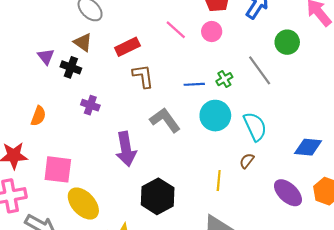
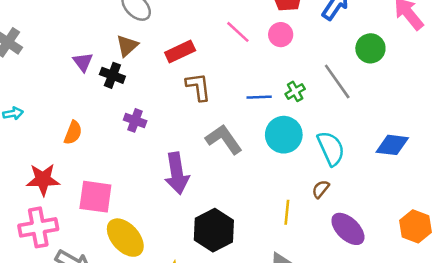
brown triangle: (83, 42) -> (127, 46), turned 42
blue diamond: (308, 147) -> (392, 145), moved
purple ellipse: (288, 193) -> (348, 229), moved

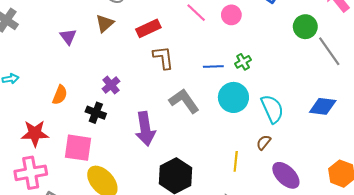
black cross: (112, 75) -> (96, 113), moved
gray line: (337, 82) -> (329, 51), moved
purple cross: (135, 120) -> (111, 85), turned 30

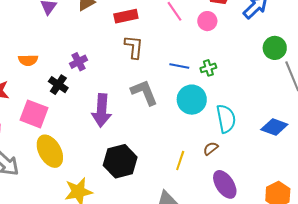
orange semicircle: (60, 95) -> (28, 60), turned 54

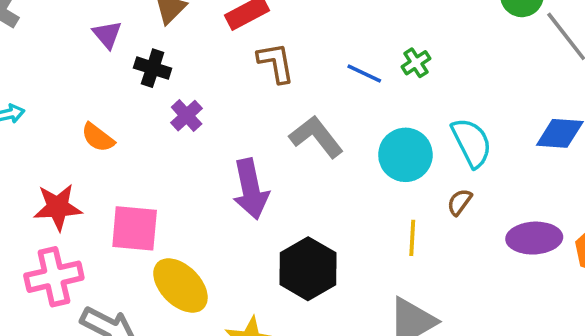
orange semicircle: (28, 60) -> (98, 137), turned 54
blue line: (179, 66) -> (364, 74), turned 30
black cross: (58, 85) -> (153, 68), moved
cyan circle: (192, 100) -> (405, 155), moved
purple ellipse: (225, 184) -> (534, 238), moved, turned -44

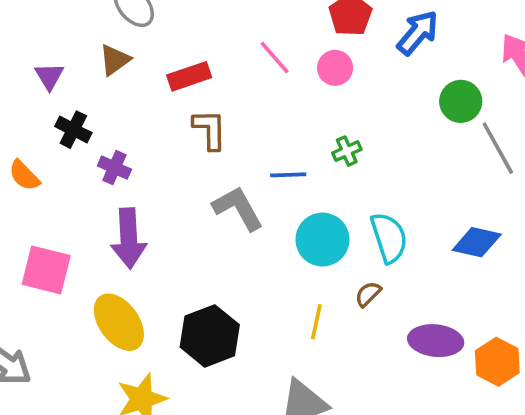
black cross: (153, 68) -> (73, 130), moved
blue line: (364, 74) -> (288, 175), moved, turned -36
purple cross: (187, 116) -> (114, 168), turned -32
purple arrow: (251, 189) -> (129, 238), moved
yellow ellipse: (180, 286) -> (119, 322), moved

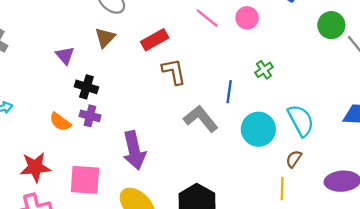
purple cross: (114, 168) -> (90, 116), moved
blue line: (288, 175) -> (229, 92), turned -70
yellow line: (316, 322) -> (282, 189), moved

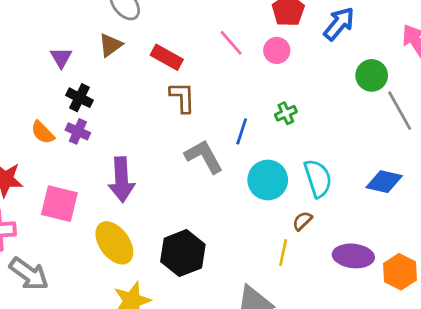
red rectangle: (155, 40) -> (167, 57), turned 48

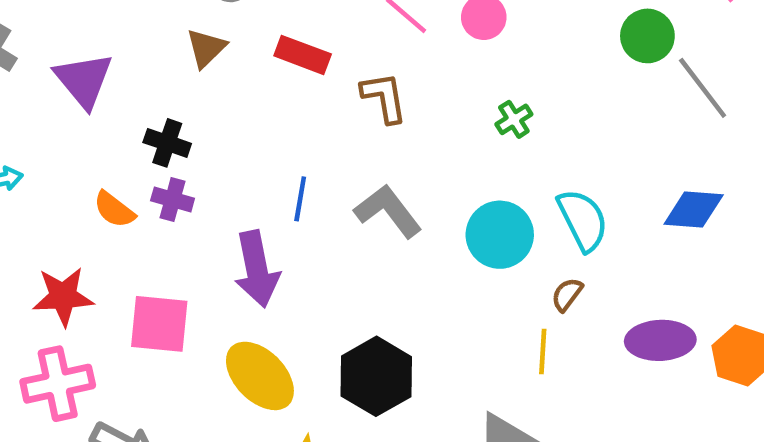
purple triangle: (61, 58) -> (84, 80), moved, size x1.6
brown L-shape: (182, 97) -> (384, 97), moved
blue line: (242, 131) -> (300, 199), moved

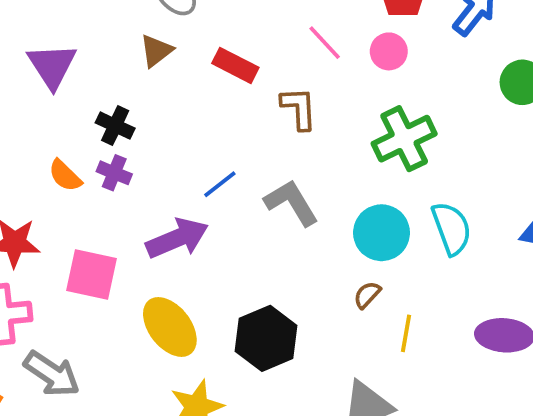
green cross: (514, 119) -> (404, 139), size x2.0
blue line: (300, 199) -> (220, 184), turned 36
purple arrow: (257, 269) -> (177, 238), turned -108
brown semicircle: (567, 294) -> (367, 295), moved

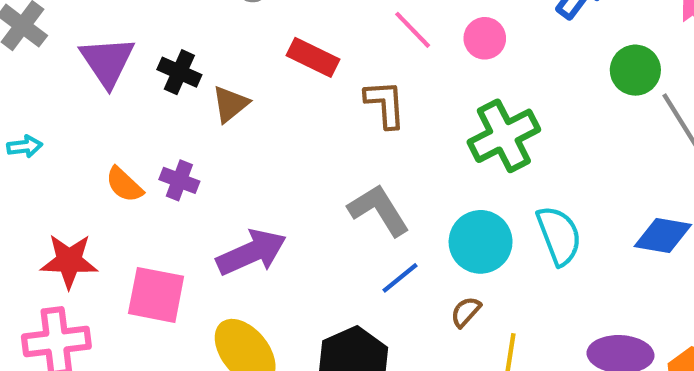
brown triangle: (156, 51) -> (230, 104), moved
black cross: (115, 126) -> (179, 72), moved
blue line: (220, 184) -> (400, 278), moved

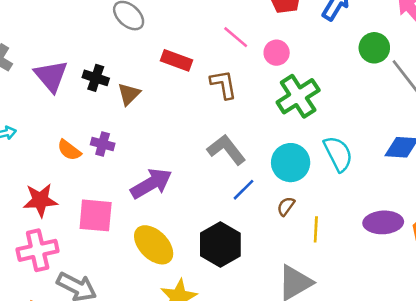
pink circle: (485, 38) -> (277, 53), moved

